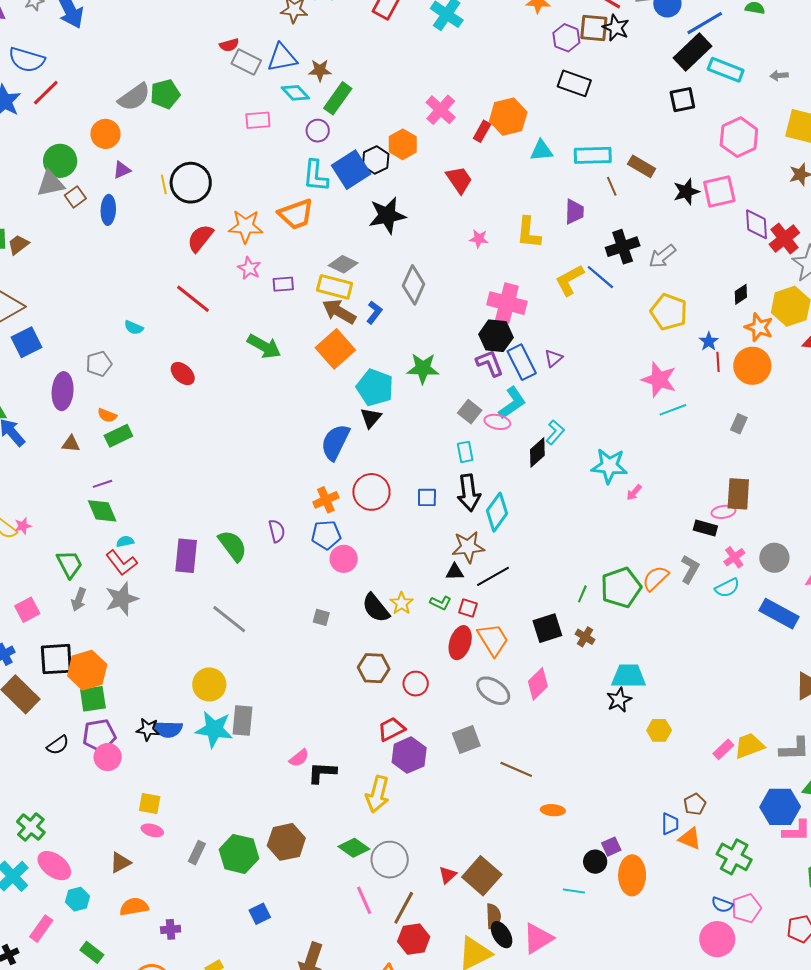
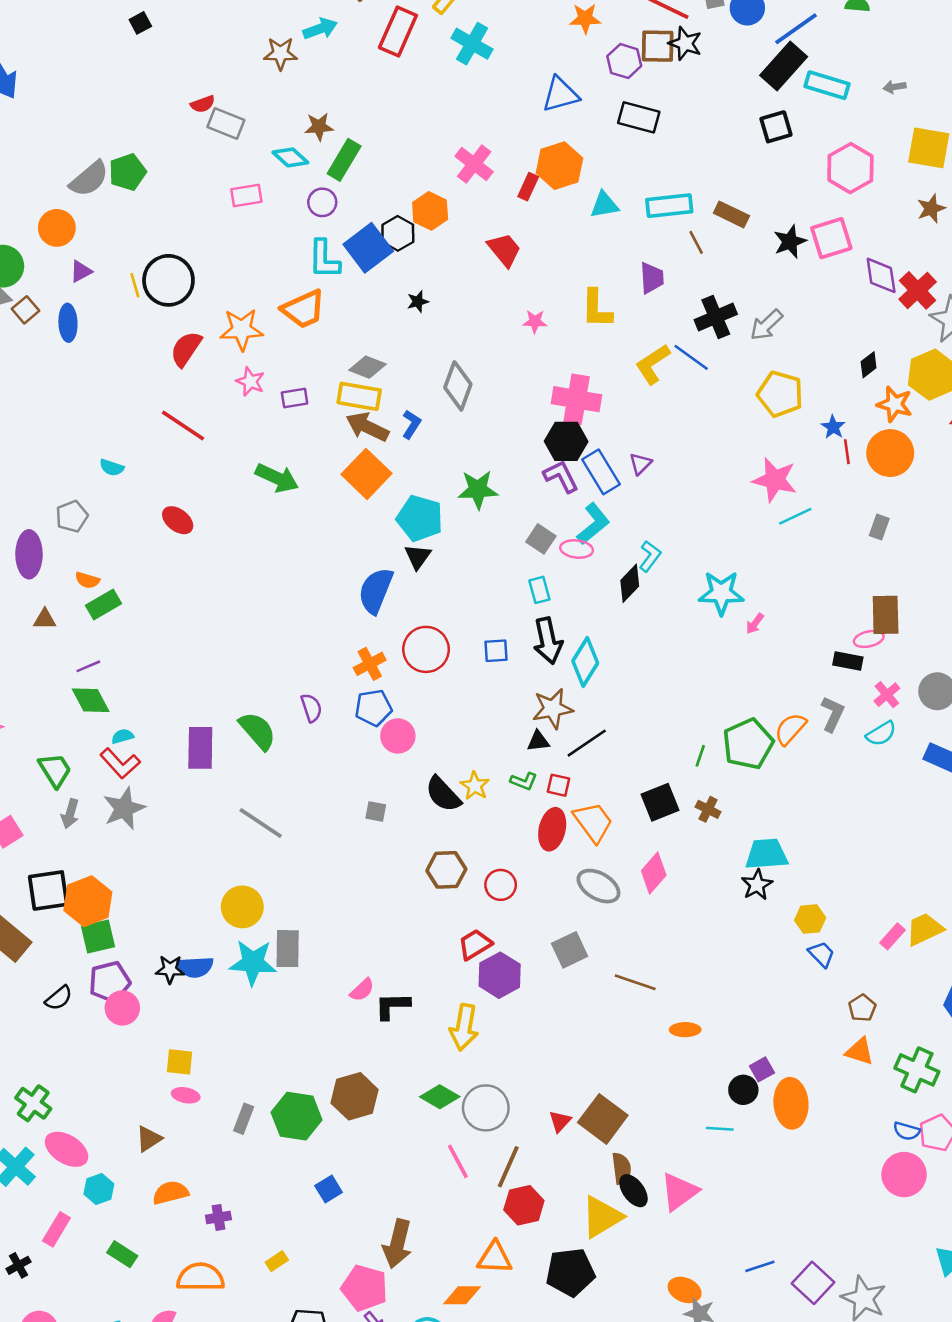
blue triangle: (282, 58) -> (561, 94), moved
black star: (387, 215) -> (418, 302), size x0.5
blue trapezoid: (670, 824) -> (822, 954), moved, turned -40

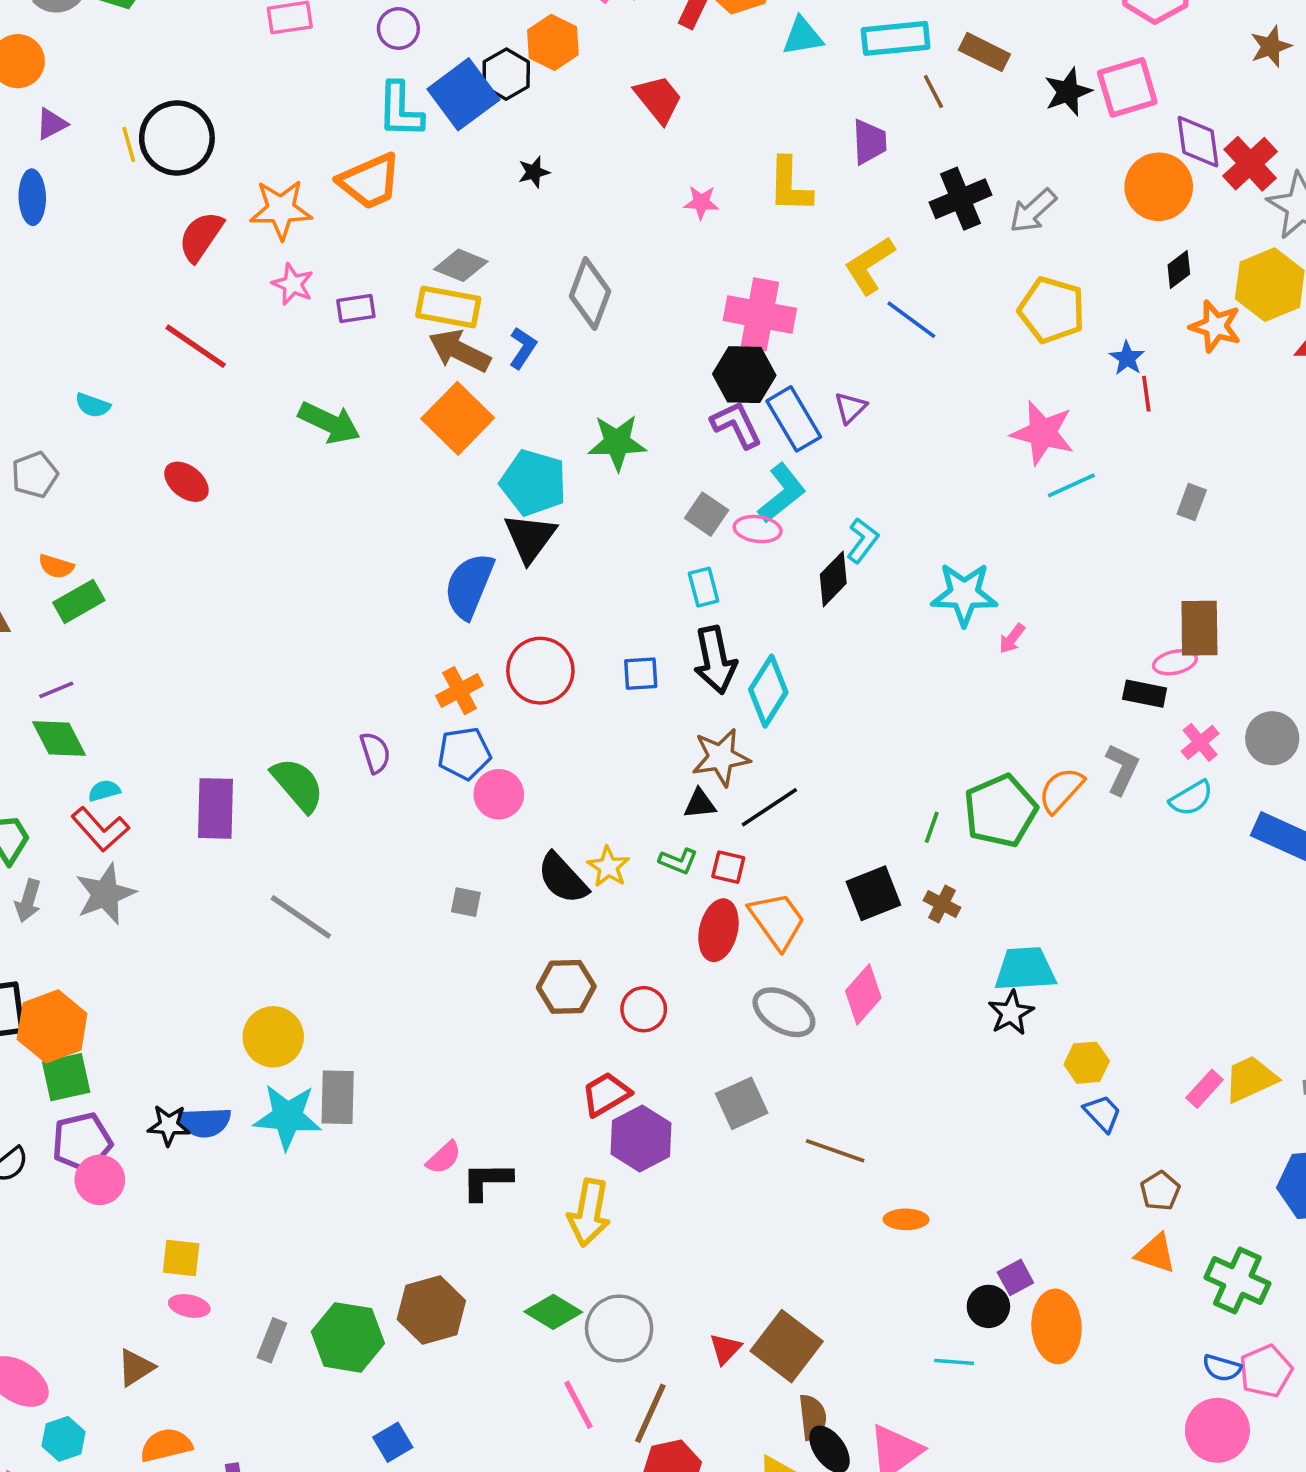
blue line: (691, 357) -> (911, 320), moved
orange circle: (890, 453) -> (1159, 187), moved
black triangle: (418, 557) -> (530, 538), size x1.4

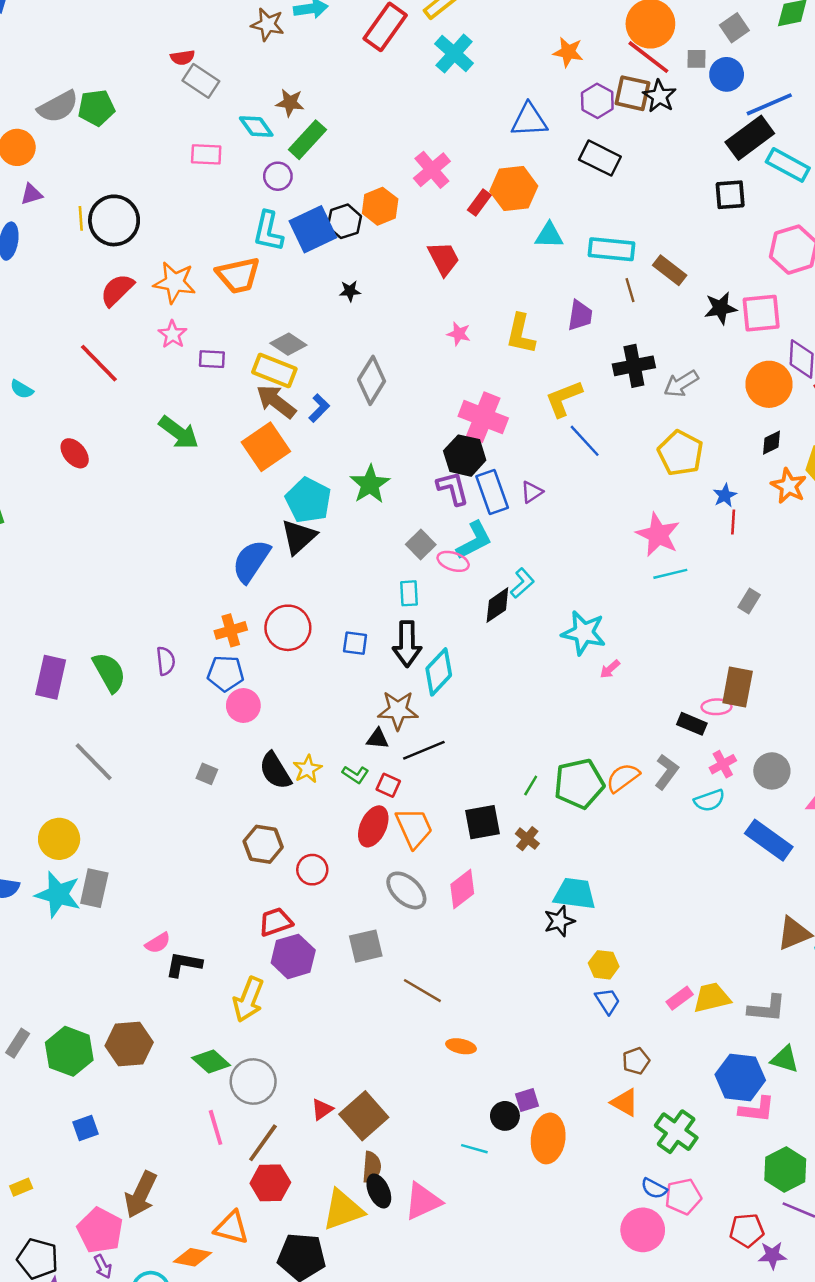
green star: (617, 442) -> (370, 484), turned 30

